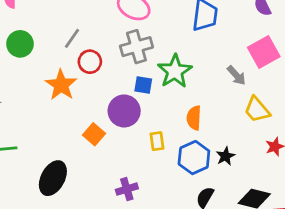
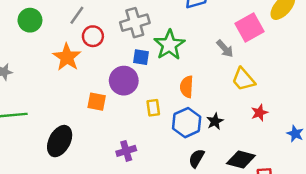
orange square: (94, 134) -> (97, 102), turned -30

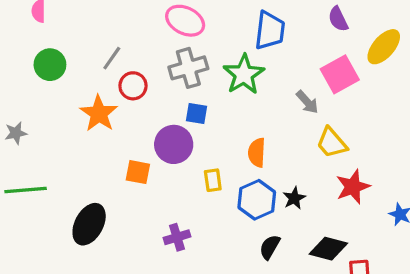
green star: (169, 45) -> (244, 74), moved
red star: (259, 113) -> (353, 187), size x1.5

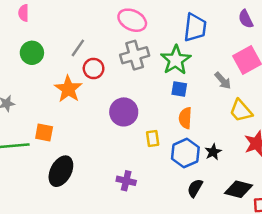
blue square: (197, 113) -> (179, 89), moved
orange square: (138, 172) -> (44, 133), moved
purple cross: (177, 237) -> (126, 181), turned 30

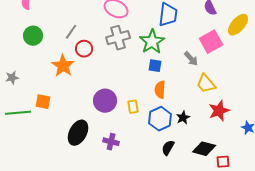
purple circle: (124, 112) -> (105, 101), moved
black ellipse: (61, 171) -> (78, 133), moved

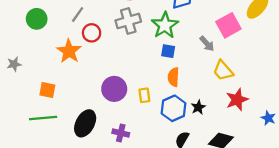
green line: (18, 113) -> (43, 118), moved

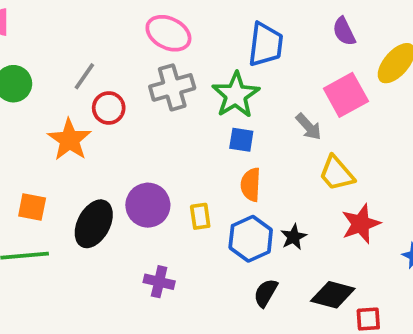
black ellipse: (85, 123) -> (94, 224), moved

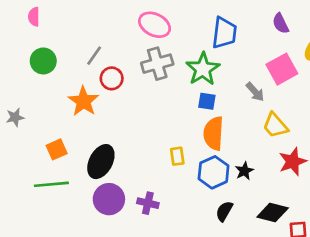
orange semicircle: (251, 185) -> (214, 133), size x1.4
purple circle: (148, 205) -> (109, 199), moved
orange square: (32, 207) -> (57, 149), turned -35

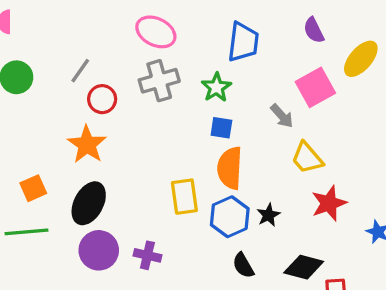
green star: (203, 69) -> (216, 87), size x0.7
orange star: (83, 101) -> (87, 144), moved
yellow rectangle: (177, 156) -> (184, 197), size x1.5
black semicircle: (224, 211) -> (243, 265), turned -60

